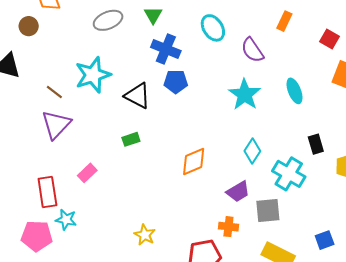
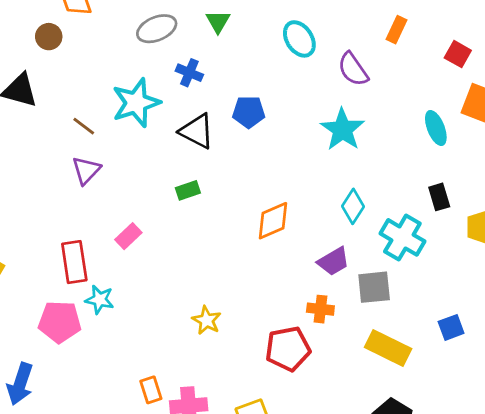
blue cross: (166, 49) -> (189, 73), moved, size x0.7
cyan ellipse: (294, 91) -> (436, 128), moved
purple triangle: (56, 125) -> (86, 170), size x0.7

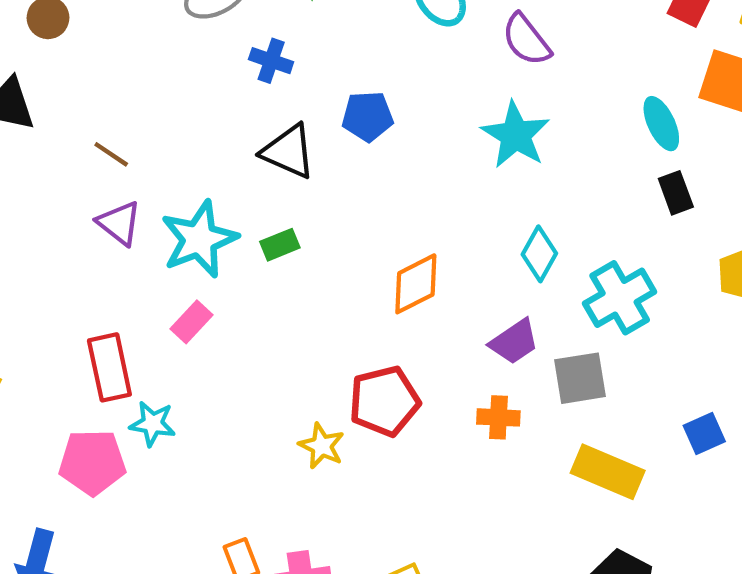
cyan star: (136, 103) -> (199, 239), moved
purple triangle: (86, 170) -> (119, 223), turned -32
black rectangle: (439, 197) -> (676, 193), moved
cyan cross: (402, 237) -> (620, 298), turned 33
red pentagon: (288, 349) -> (384, 401), moved

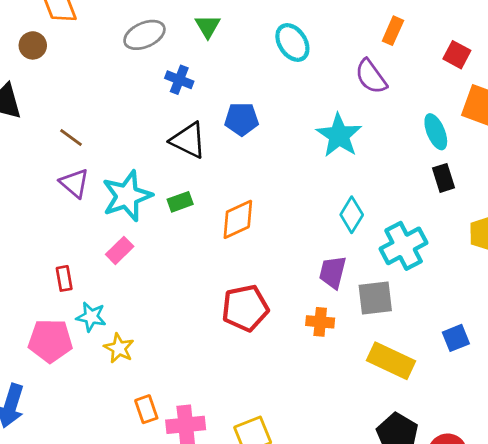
purple semicircle: (526, 40) -> (371, 77), moved
orange diamond: (416, 284) -> (238, 219), moved
purple trapezoid: (514, 342) -> (333, 272), turned 136
red rectangle: (109, 367) -> (64, 278), size x0.6
yellow star: (322, 446) -> (119, 348), moved

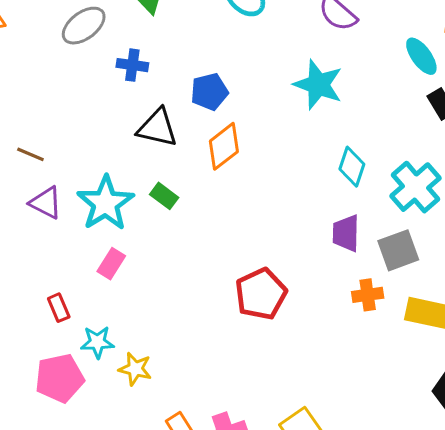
green rectangle: (180, 202) -> (164, 196), turned 70
orange diamond: (238, 219) -> (224, 146), moved
orange cross: (320, 322) -> (368, 295), moved

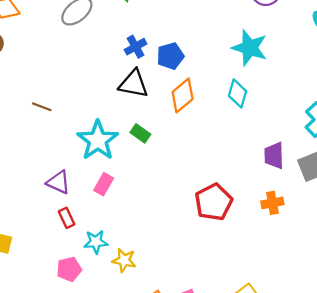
blue cross: (132, 65) -> (136, 47), moved, turned -35
cyan diamond: (352, 167) -> (237, 93), moved
purple triangle: (46, 203) -> (59, 182), moved
orange cross: (368, 295) -> (272, 203), moved
pink pentagon: (60, 378) -> (69, 269), size x0.7

